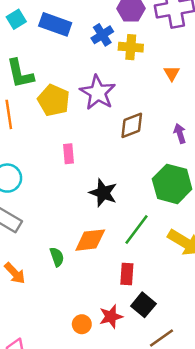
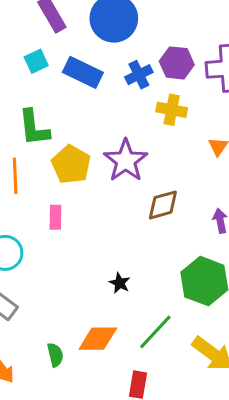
blue cross: (102, 35) -> (139, 75), moved
pink rectangle: (68, 154) -> (55, 217), moved
black star: (103, 193) -> (120, 283), size x0.6

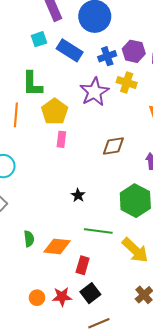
purple star: (126, 161) -> (94, 92), moved
pink rectangle: (55, 217) -> (61, 139), moved
green line: (155, 332) -> (98, 231), turned 48
orange diamond: (98, 339) -> (57, 246), moved

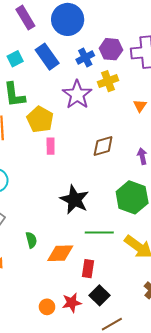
cyan square: (39, 39) -> (15, 59), moved
blue rectangle: (70, 50) -> (47, 57), turned 30
yellow cross: (127, 83) -> (108, 81), turned -30
black star: (78, 195) -> (74, 200), size x2.0
green semicircle: (29, 239) -> (31, 240), moved

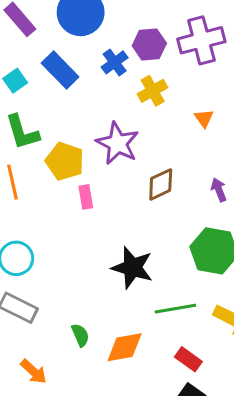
purple star: (77, 95) -> (118, 143), moved
red rectangle: (88, 269) -> (188, 359), moved, turned -54

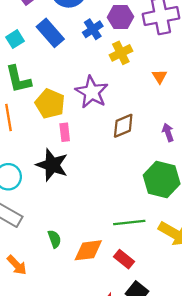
black star: (132, 268) -> (52, 165), moved
red rectangle: (188, 359) -> (124, 259), moved

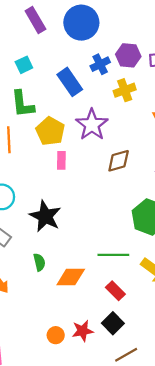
blue rectangle: (50, 33) -> (70, 82), moved
black star: (52, 165) -> (45, 216), moved
red rectangle: (124, 259) -> (115, 291), moved

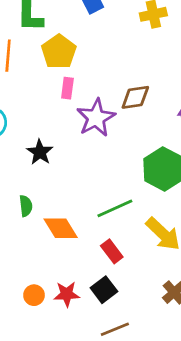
purple star: (92, 125) -> (96, 118), moved
black star: (45, 216) -> (40, 152), size x0.7
green line: (113, 255) -> (115, 208), turned -32
orange diamond: (71, 277) -> (61, 228), turned 52

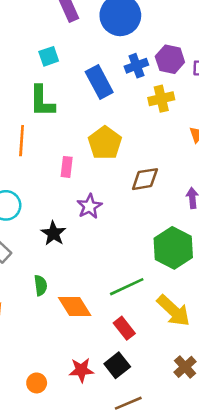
yellow pentagon: (59, 52) -> (105, 143), moved
pink rectangle: (67, 88) -> (67, 167), moved
purple star: (96, 118) -> (89, 206), moved, size x0.7
orange circle: (34, 295) -> (37, 383), moved

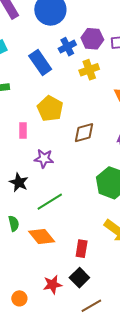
purple star: (89, 206) -> (44, 159), turned -30
green line: (127, 287) -> (50, 202), moved
red rectangle: (124, 328) -> (82, 249), turned 54

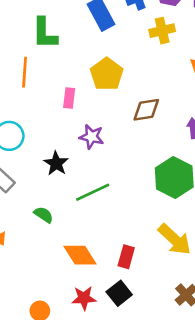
green semicircle: (14, 223) -> (44, 215), turned -49
orange diamond: (42, 237) -> (80, 255), moved

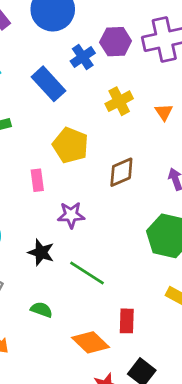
yellow cross: (162, 31) -> (119, 101), moved
green line: (93, 192) -> (87, 273), turned 72
red rectangle: (126, 257) -> (127, 321), moved

